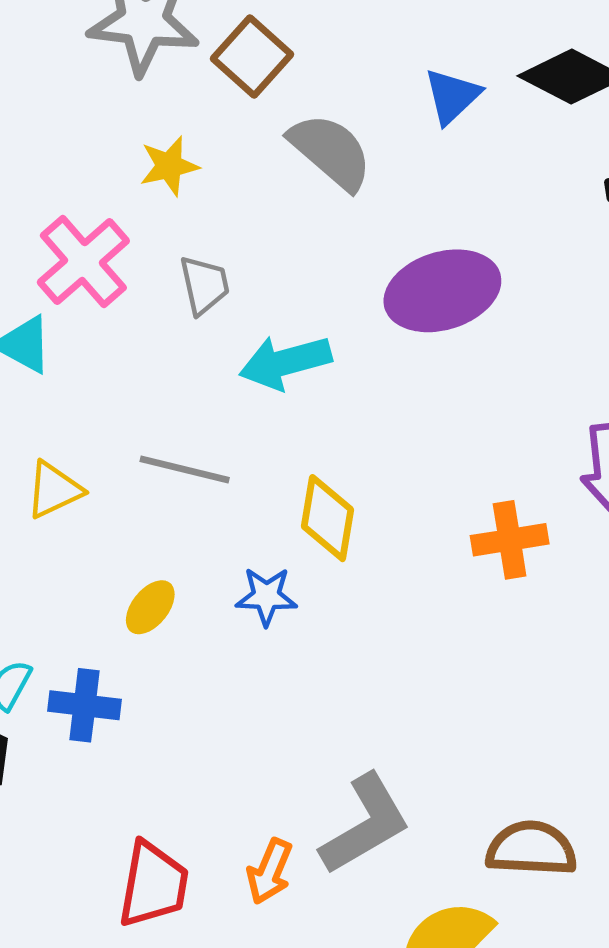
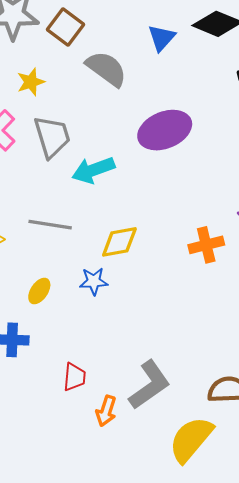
gray trapezoid: (204, 285) -> (52, 137), size x1.5
yellow diamond: (328, 518) -> (119, 242), turned 75
red trapezoid: (153, 885) -> (74, 377), moved, size x0.7

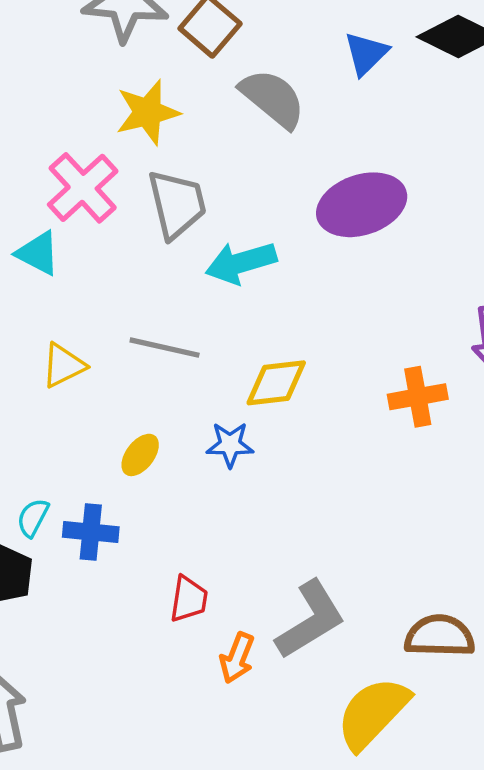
yellow star: (31, 82) -> (148, 112), size x1.4

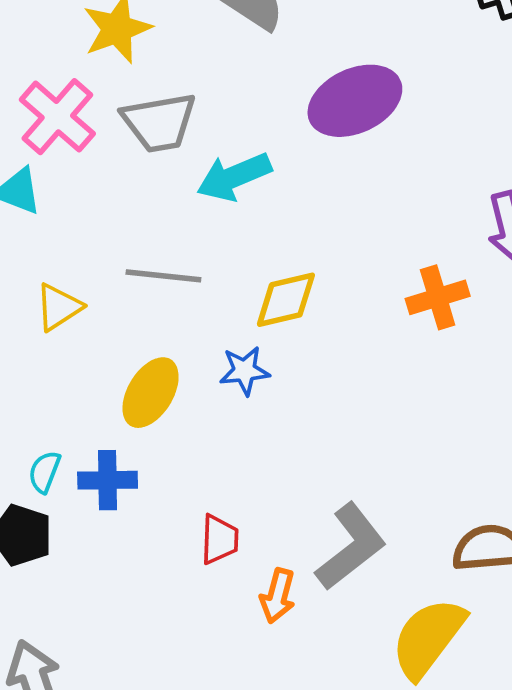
gray trapezoid: (177, 204) -> (159, 122), turned 100
yellow ellipse: (140, 455) -> (151, 393), size x1.5

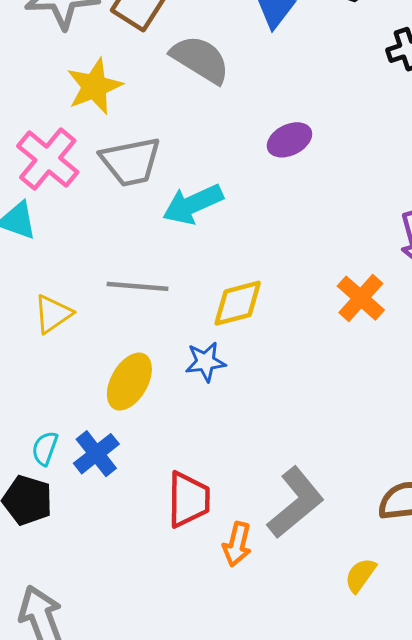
purple ellipse: (355, 101) -> (289, 140), size x0.6
orange cross: (438, 297) -> (361, 298), turned -30
blue cross: (108, 480) -> (96, 454), turned -36
red trapezoid: (219, 539) -> (189, 500), size x1.4
yellow semicircle: (428, 638) -> (360, 575), size x0.5

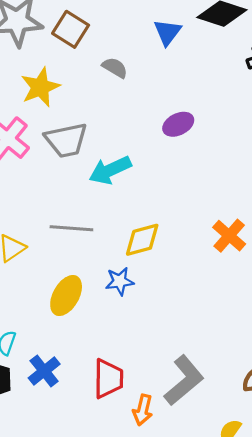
gray semicircle: (200, 59) -> (115, 68), size x0.6
blue cross: (96, 454) -> (44, 371), moved

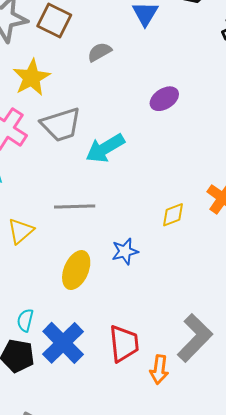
gray semicircle: (115, 68) -> (99, 52), turned -55
yellow diamond: (142, 240) -> (173, 215), moved, size x0.7
blue cross: (44, 371) -> (63, 343), size x1.4

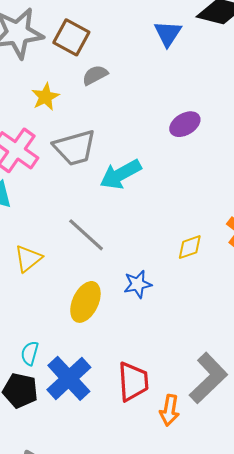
gray semicircle: (99, 52) -> (95, 75), moved
yellow star: (32, 78) -> (45, 97), size x0.7
gray line: (75, 207) -> (86, 235), turned 42

